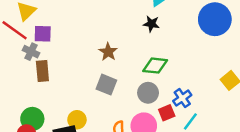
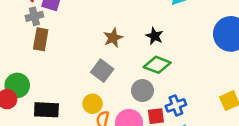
black star: (151, 24) -> (155, 36), moved
gray cross: (31, 52) -> (34, 16), turned 35
yellow circle: (77, 120) -> (93, 104), moved

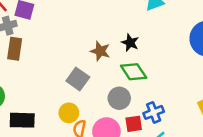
brown star: (113, 38) -> (100, 51), moved, turned -30
green diamond: (157, 65) -> (134, 72), turned 36

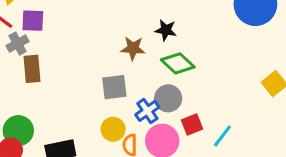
gray square: (78, 79) -> (114, 87), turned -30
blue cross: (154, 112) -> (147, 111), moved

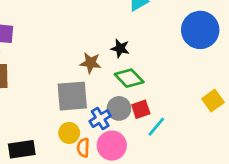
gray square: (114, 87) -> (72, 96), size x1.4
red square: (192, 124) -> (141, 109), moved
cyan line: (222, 136) -> (156, 127), moved

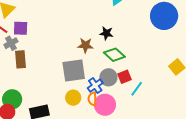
orange semicircle: (83, 148) -> (92, 99), moved

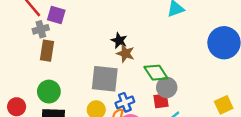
black star: (106, 33) -> (119, 40), moved
gray circle: (108, 77) -> (167, 87), moved
green circle: (12, 99) -> (49, 92), moved

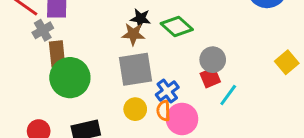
brown star: (125, 53) -> (133, 34), moved
green diamond: (156, 73) -> (177, 27), moved
green circle: (49, 92) -> (70, 78), moved, size x1.4

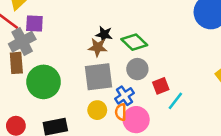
gray cross: (43, 30) -> (22, 42), size x1.5
brown rectangle: (57, 54) -> (16, 63), moved
gray circle: (213, 60) -> (137, 69), moved

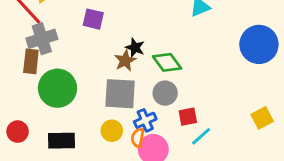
purple square: (34, 23) -> (93, 19), moved
brown star: (98, 47) -> (125, 61), turned 30

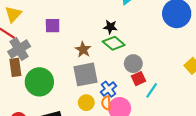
black star: (135, 48) -> (110, 27), moved
gray circle: (165, 93) -> (133, 64), moved

